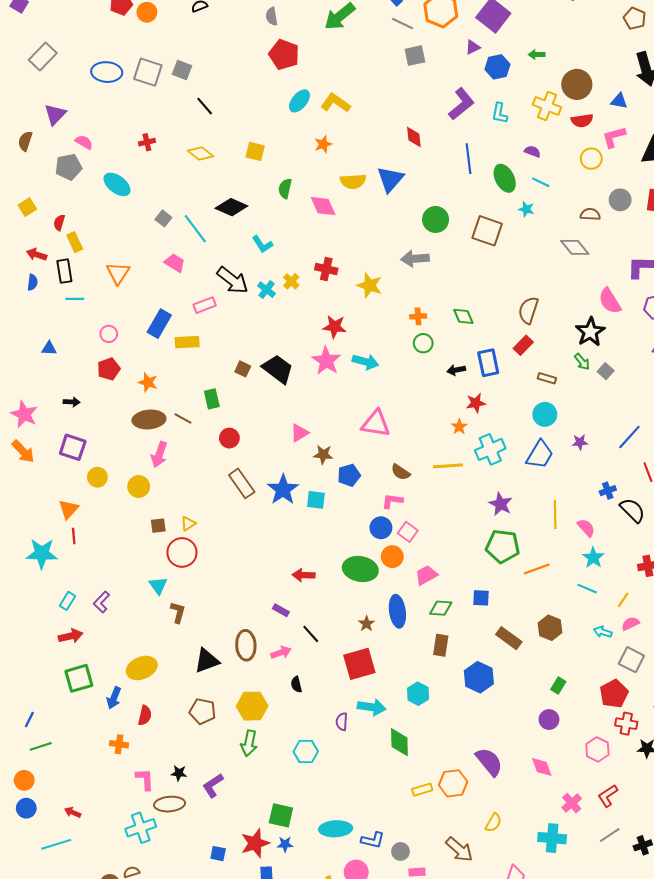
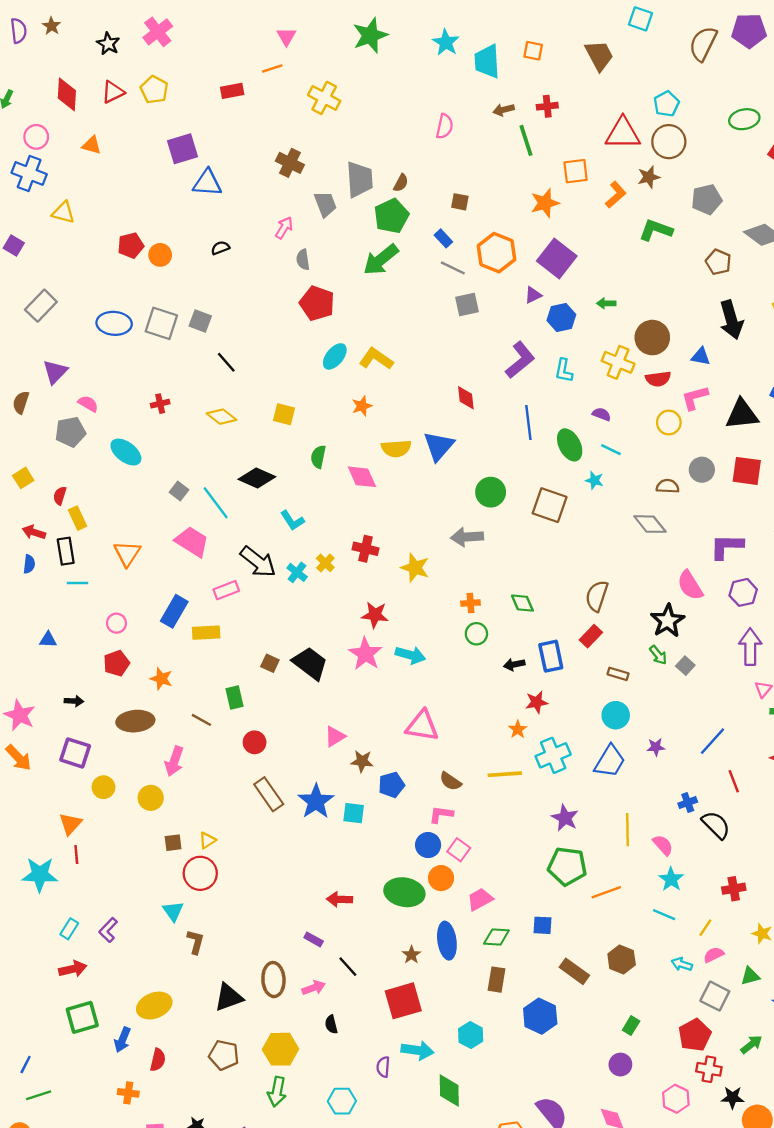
pink trapezoid: (175, 263) -> (192, 542), size x1.4
brown ellipse: (149, 419) -> (135, 721), moved

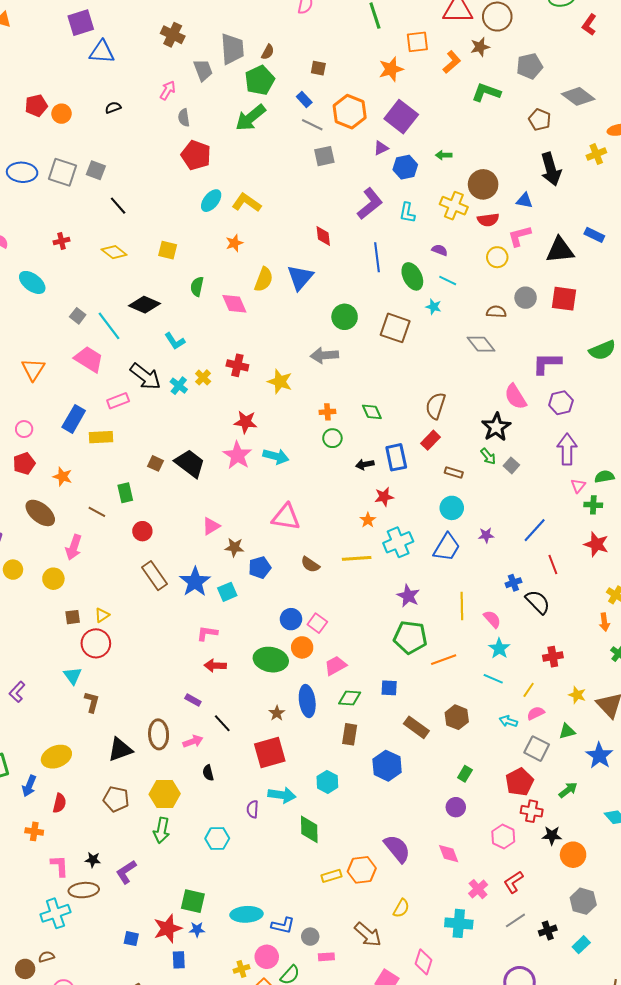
yellow semicircle: (396, 448) -> (264, 279), turned -65
brown ellipse: (135, 721) -> (40, 513), turned 44
cyan square: (354, 813) -> (227, 592), turned -30
pink L-shape: (441, 814) -> (207, 633), moved

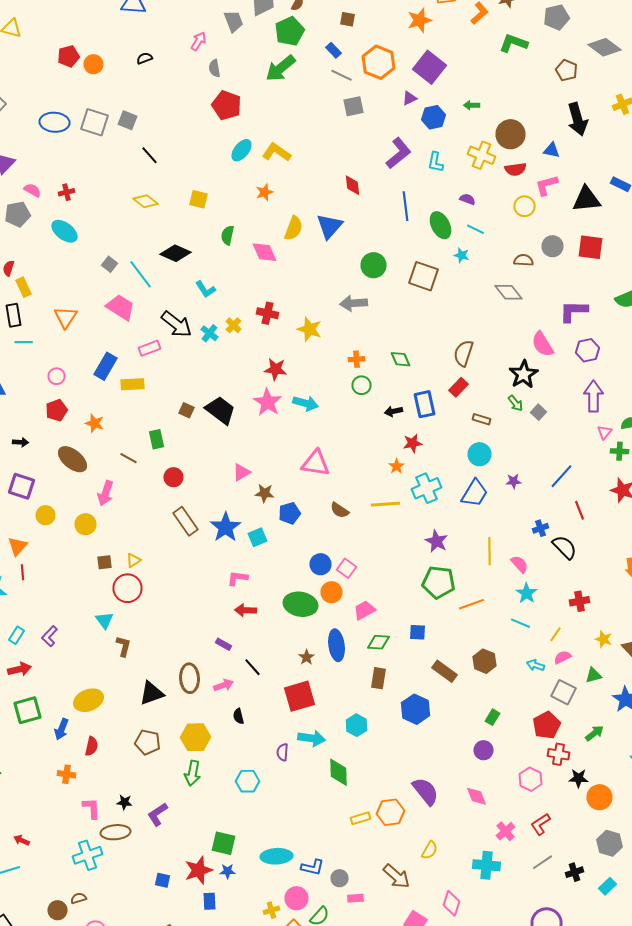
red cross: (62, 241) -> (66, 192), moved

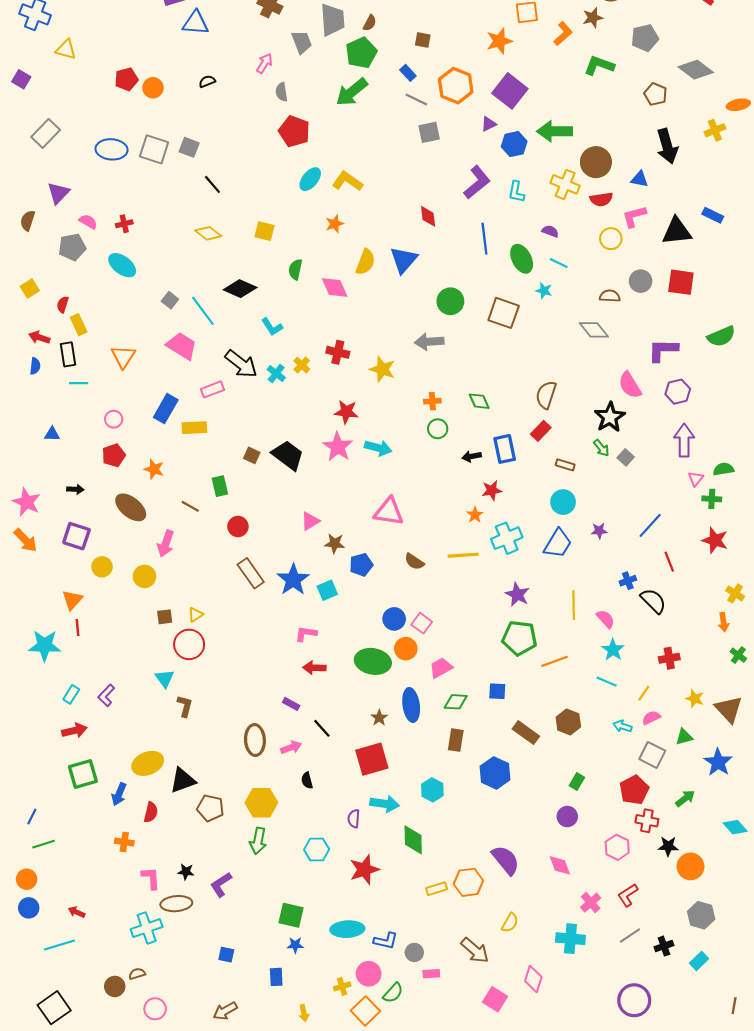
green arrow: (472, 105) -> (555, 131), size x2.0
black triangle: (152, 693) -> (183, 780), moved
red star: (198, 870) -> (364, 870), moved

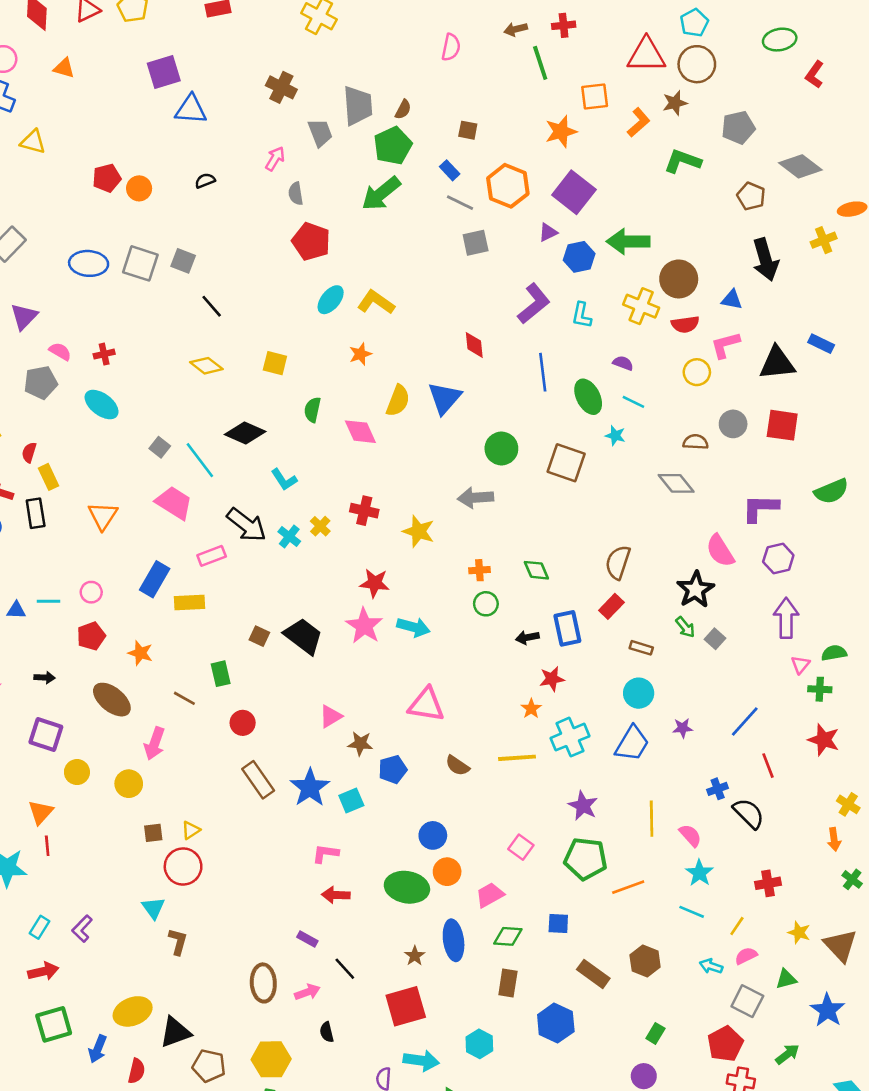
cyan line: (79, 383) -> (48, 601), moved
pink square: (422, 623) -> (521, 847), moved

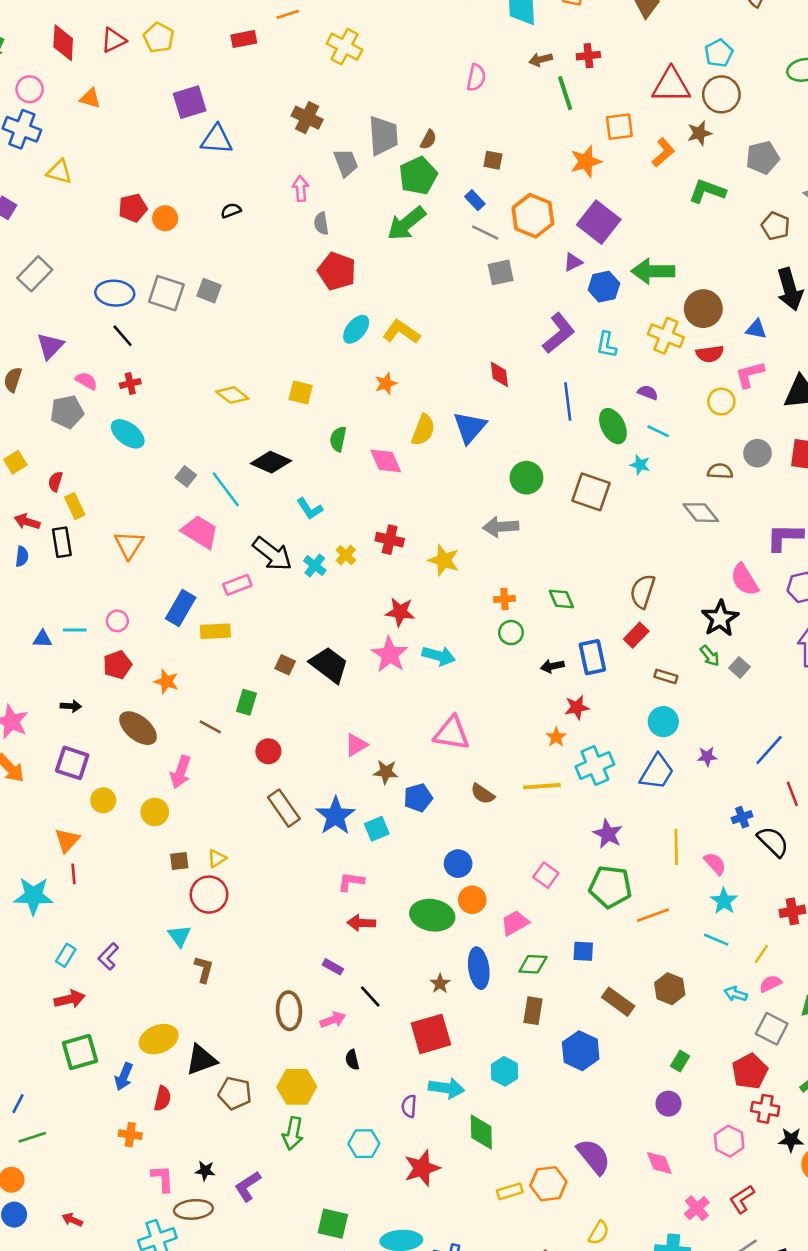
pink arrow: (275, 159) -> (301, 189), turned -35
black line: (212, 306) -> (123, 336), moved
green rectangle: (221, 674) -> (246, 702), turned 30

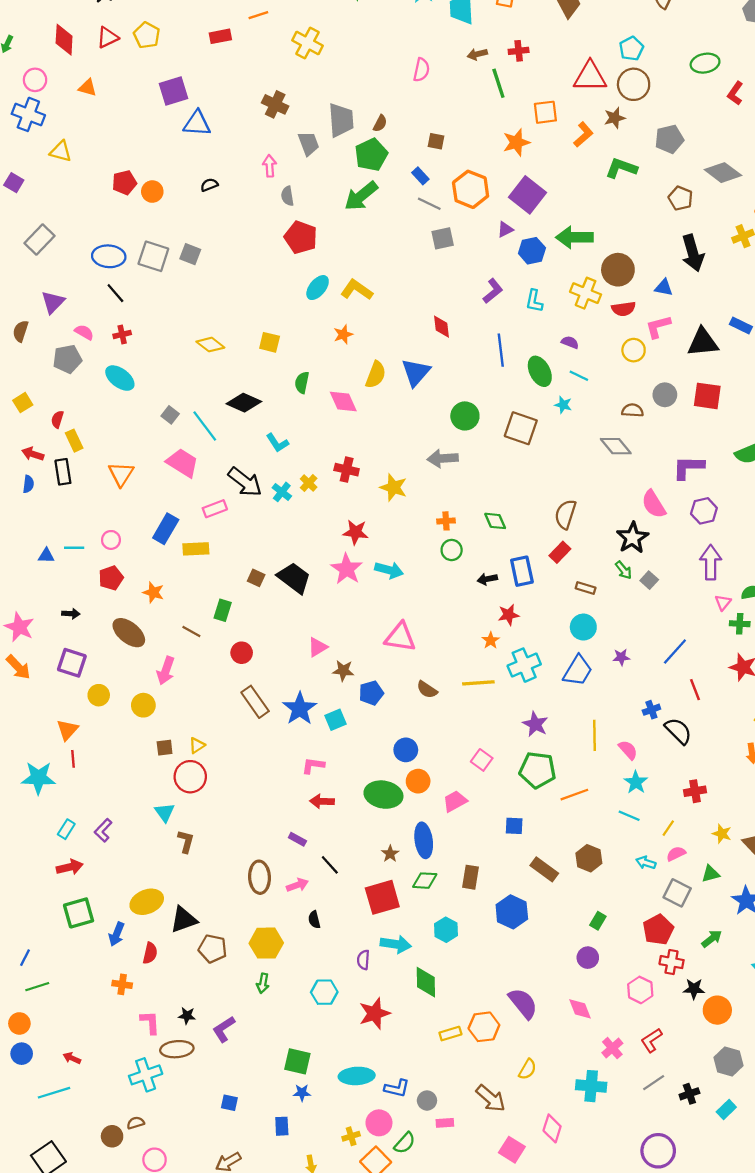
purple L-shape: (559, 333) -> (493, 291), size x0.7
green diamond: (533, 964) -> (425, 881), moved
green arrow: (293, 1133) -> (263, 983), size x0.7

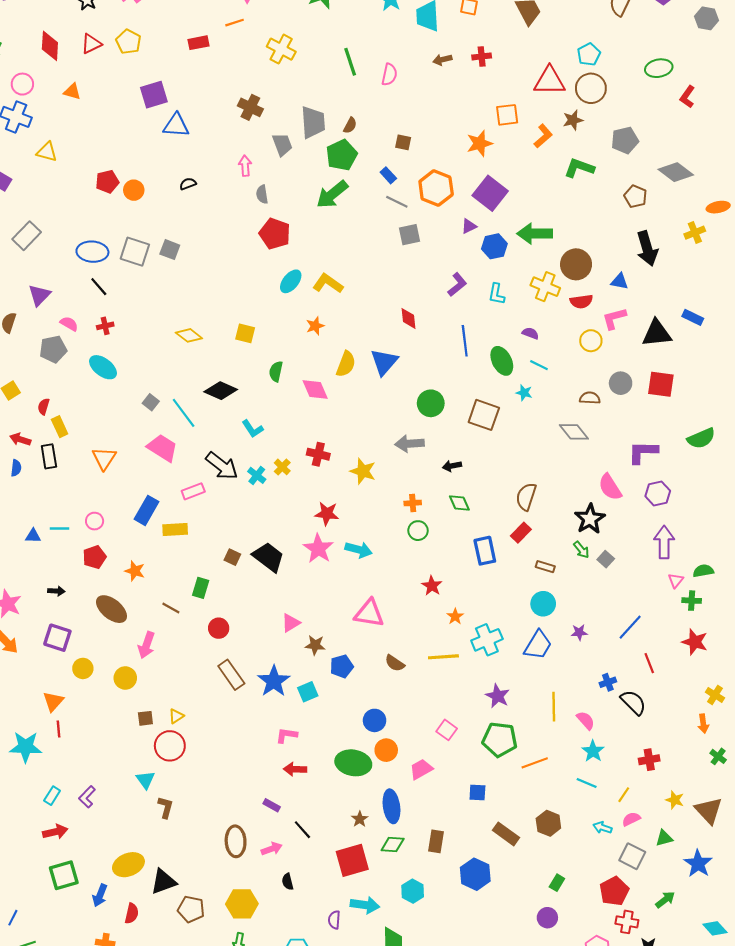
green line: (498, 83) -> (350, 62), moved
black arrow: (487, 579) -> (452, 466), moved
red star: (509, 615) -> (432, 586), moved, turned -30

